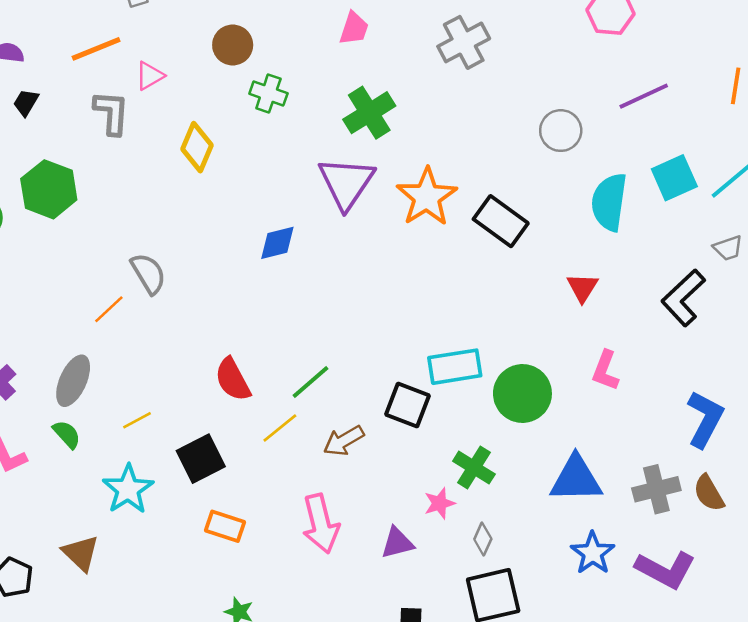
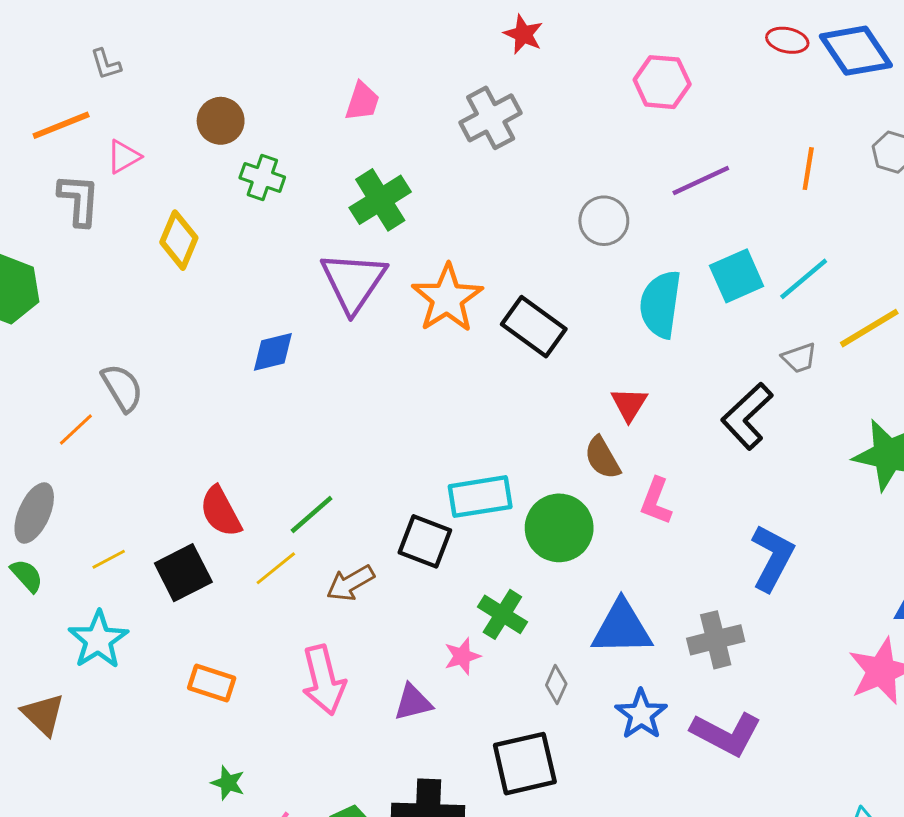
black square: (201, 459) -> (183, 573), moved
brown semicircle: (709, 493) -> (602, 458), moved
gray diamond: (483, 539) -> (556, 685), moved

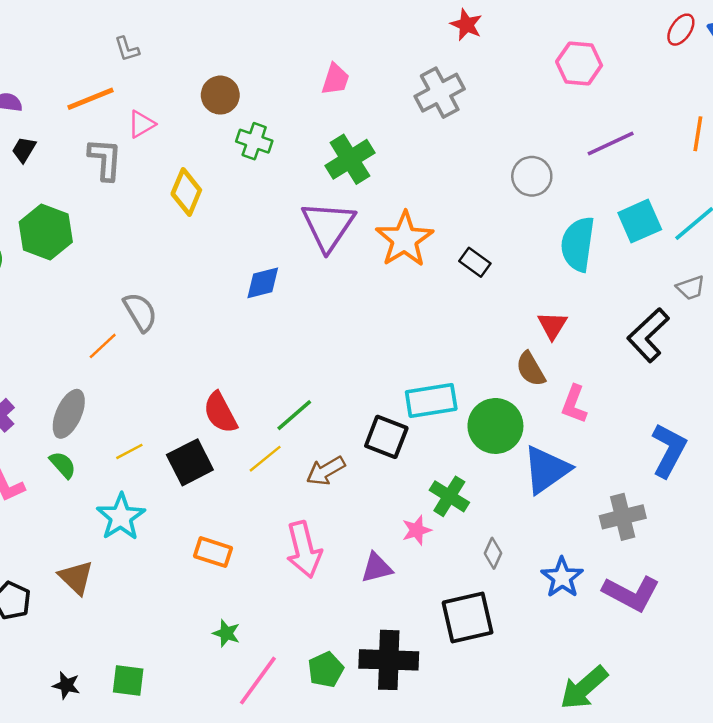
red ellipse: (787, 40) -> (681, 30), turned -68
black rectangle: (534, 327) -> (475, 262), size x0.6
blue triangle: (622, 628) -> (546, 470), moved, turned -34

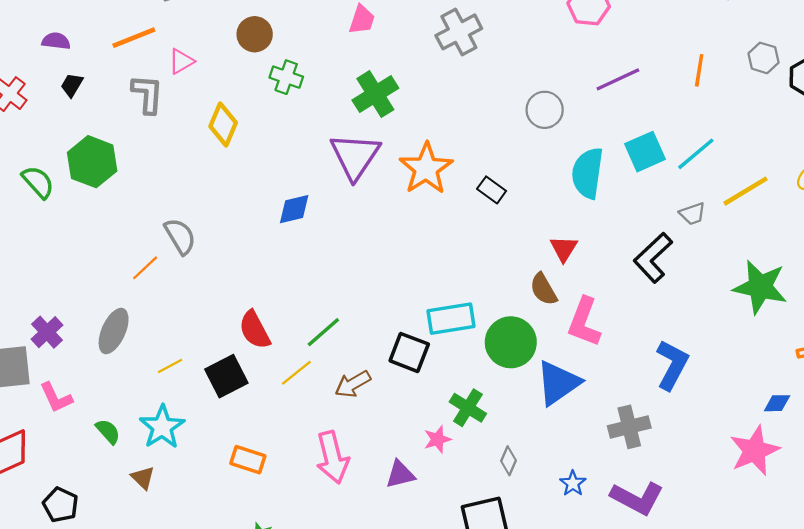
pink L-shape: (574, 404) -> (584, 322), size x1.4
green semicircle: (63, 465) -> (108, 431), moved
brown triangle: (76, 577) -> (143, 478), moved, size x0.7
blue star: (562, 577) -> (573, 483), size x0.7

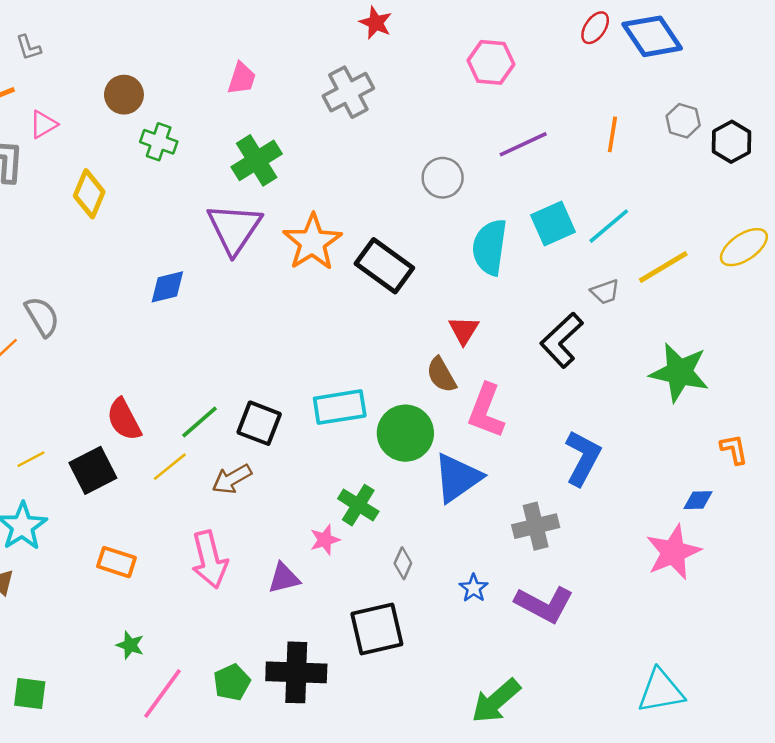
black rectangle: (492, 190) -> (384, 266), size x1.8
black square: (409, 352) -> (259, 423), moved

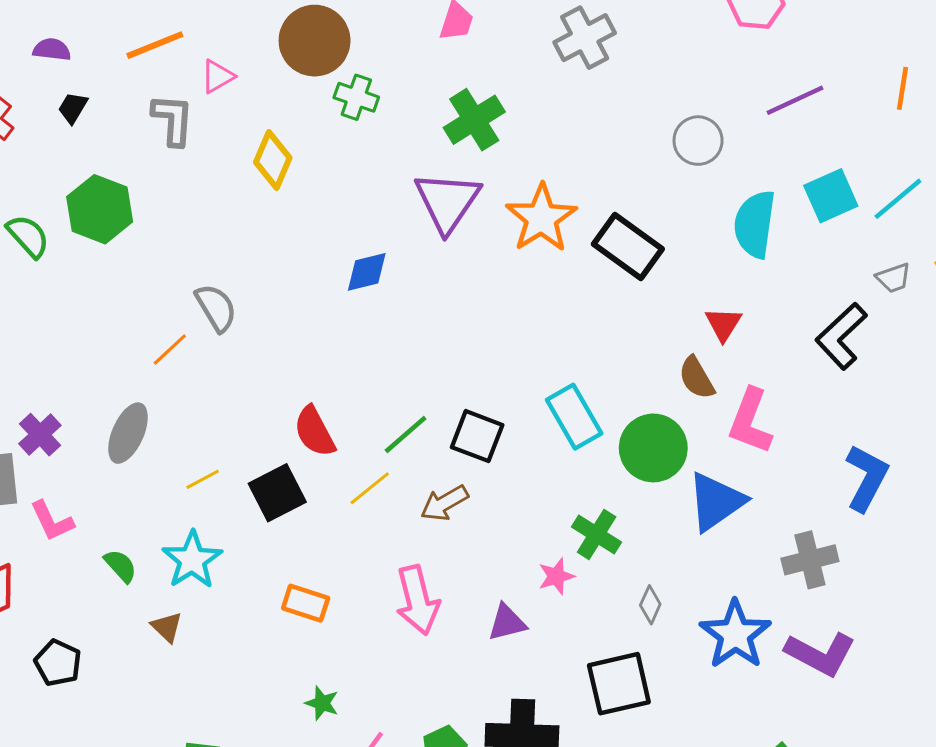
brown circle: (124, 95) -> (315, 41), size x1.5
cyan rectangle: (340, 407) -> (574, 417), turned 69
blue star: (474, 588) -> (735, 634), size x2.0

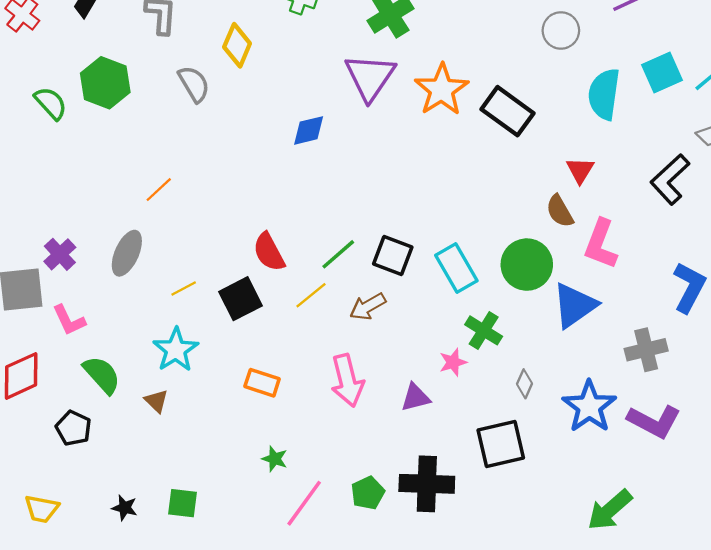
gray semicircle: (216, 308) -> (194, 84), moved
cyan rectangle: (574, 417) -> (456, 268), moved
green semicircle: (121, 566) -> (102, 375), moved, size x1.5

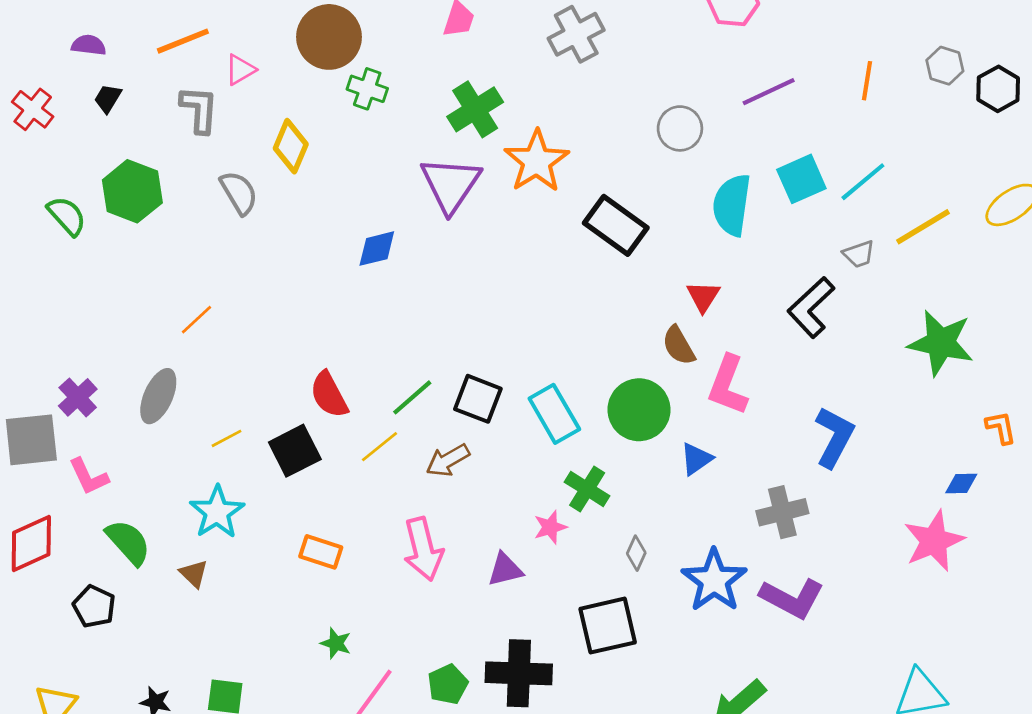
orange star: (442, 90) -> (537, 161), moved
blue triangle: (575, 305) -> (696, 459), size x0.6

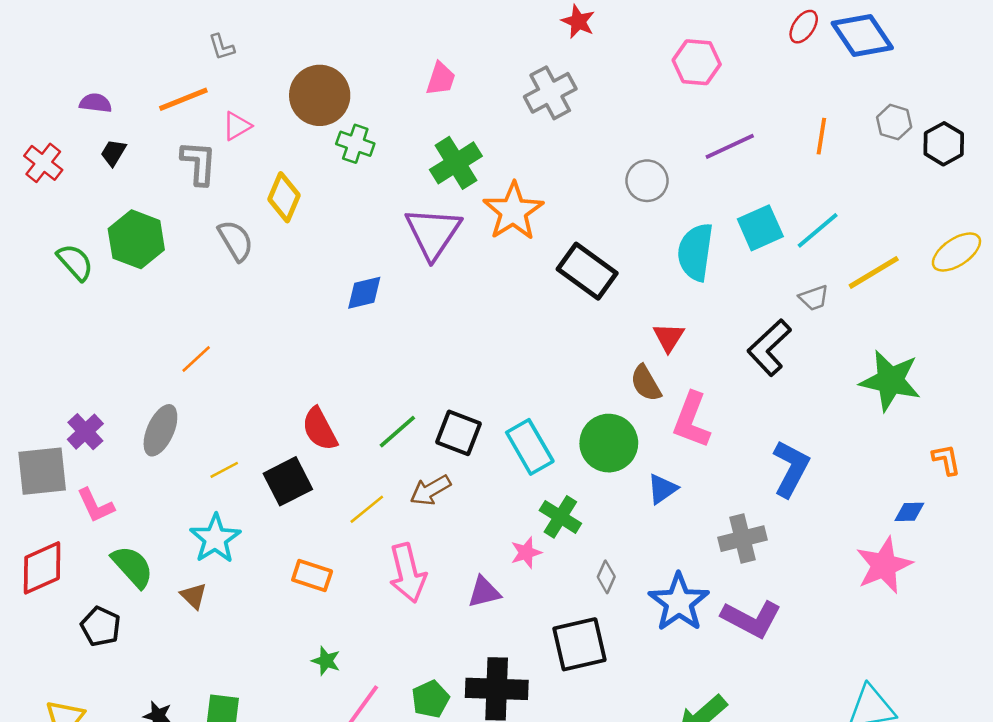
yellow line: (380, 447) -> (367, 509), moved

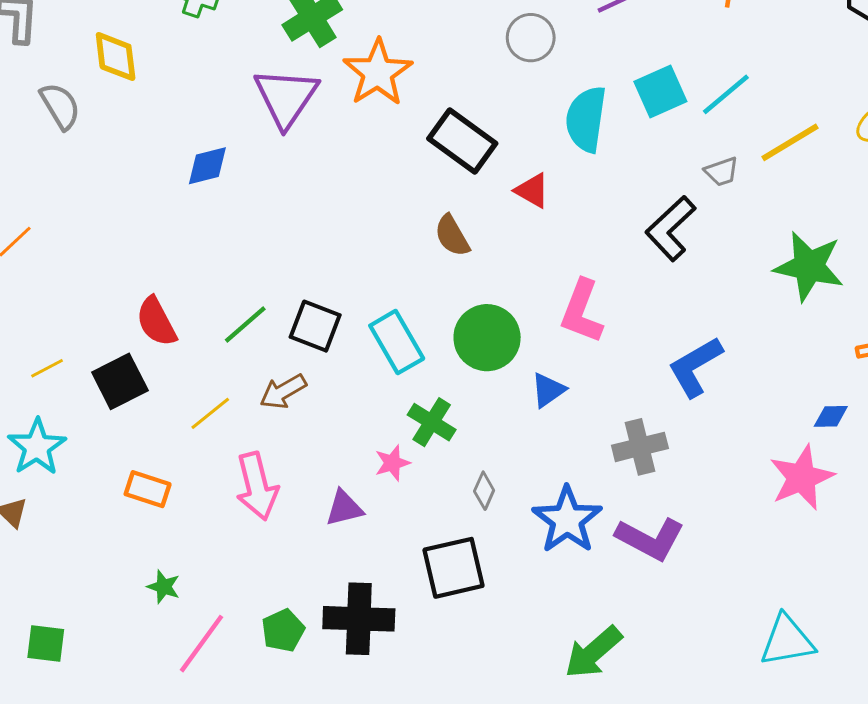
yellow diamond: (284, 197) -> (116, 57), turned -30
red triangle: (669, 337) -> (532, 191), moved, turned -32
brown semicircle: (646, 383) -> (452, 236), moved
blue L-shape: (791, 469) -> (695, 367), turned -148

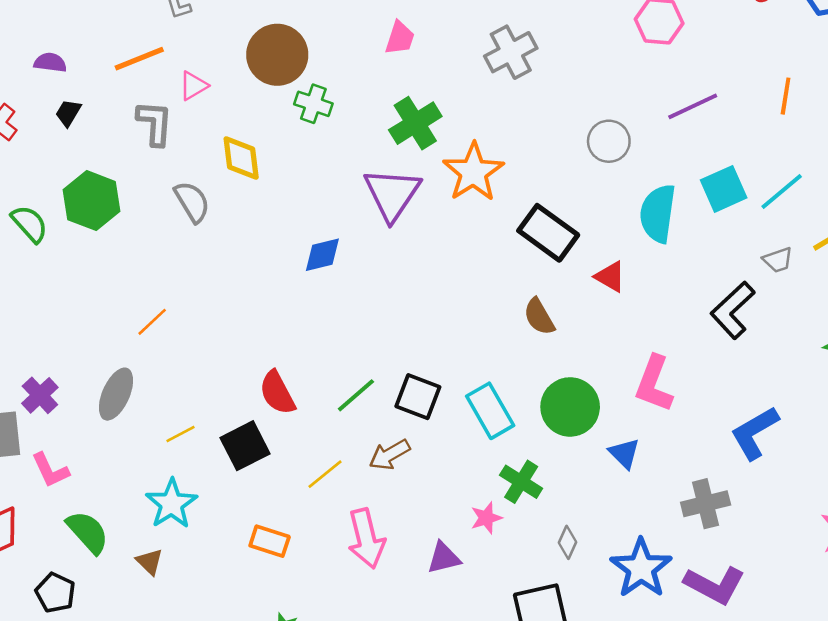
blue triangle: (548, 390) -> (624, 453), turned -40

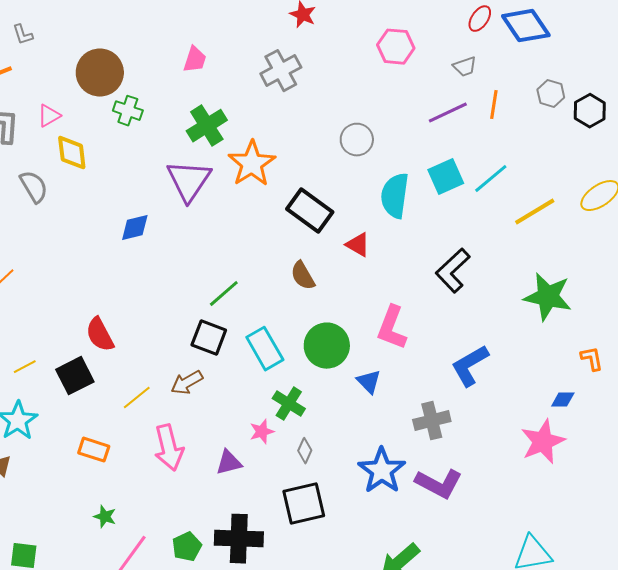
pink triangle: (193, 86) -> (49, 116), moved
purple line: (693, 106) -> (448, 113), moved
gray trapezoid: (778, 260) -> (465, 67), moved
green line: (356, 395) -> (224, 294), moved
gray diamond: (568, 542) -> (305, 451), moved

